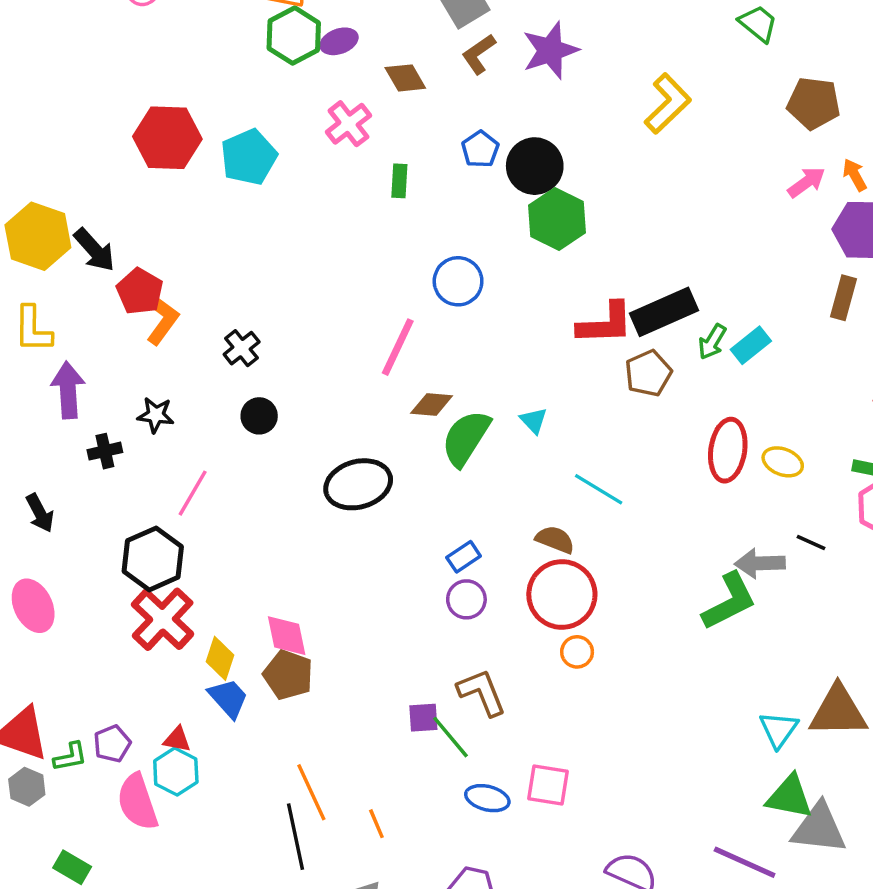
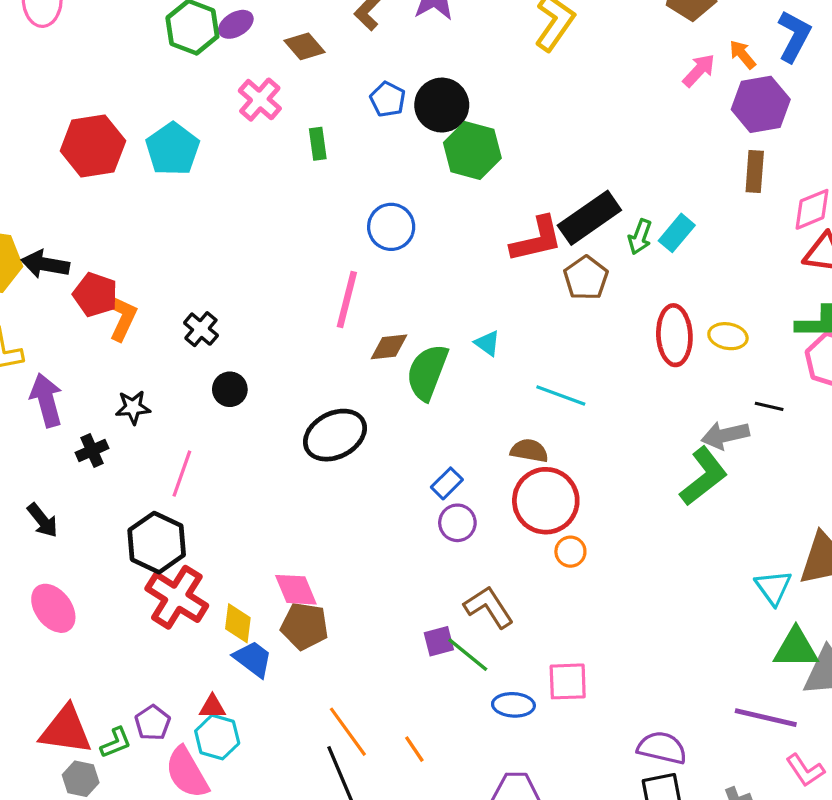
black arrow: (94, 250) -> (45, 264), turned 153

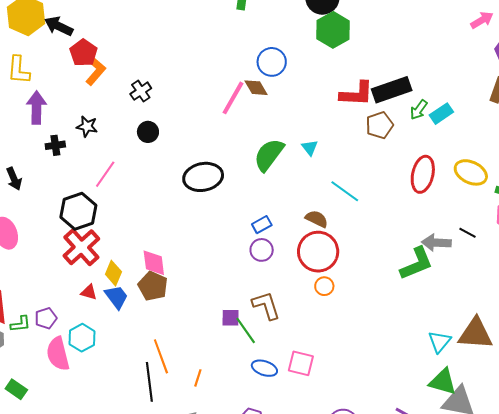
yellow ellipse: (728, 336) -> (471, 172), moved, size x1.4
brown diamond: (389, 347) -> (256, 88), moved, turned 50
red triangle: (212, 707) -> (89, 292), moved
orange line: (414, 749) -> (198, 378), turned 36

